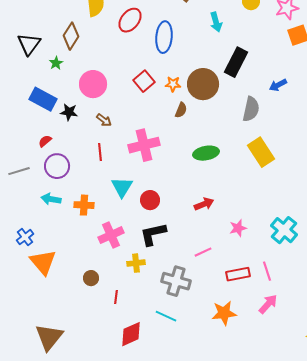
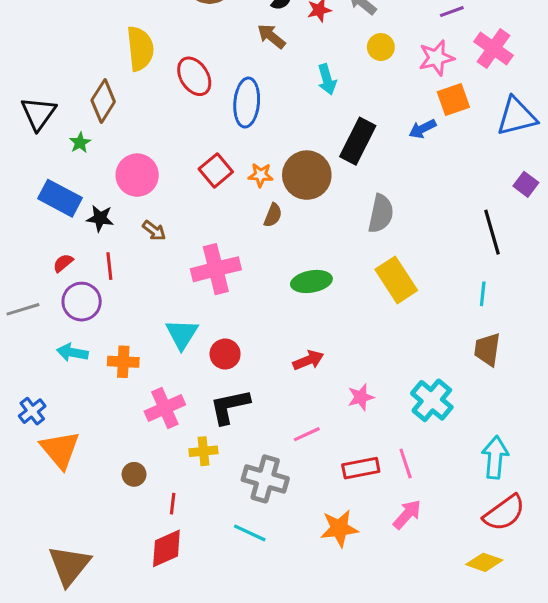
red ellipse: (130, 20) -> (194, 76), turned -70
blue arrow: (278, 85) -> (423, 129), moved
red line: (100, 152) -> (109, 266), moved
red diamond: (131, 334) -> (166, 548), moved

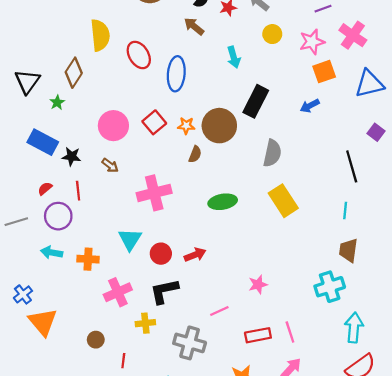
blue arrow: (423, 129) -> (310, 106), moved
pink circle: (137, 175) -> (113, 126), moved
red arrow: (308, 360) -> (195, 255), moved
cyan cross: (432, 400) -> (330, 287), moved, turned 32

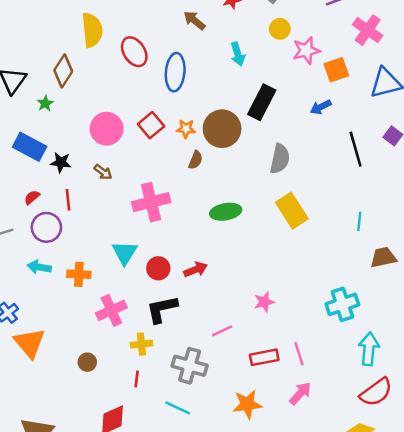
pink star: (312, 42) -> (306, 50), moved
black line: (352, 166) -> (356, 149), moved
brown trapezoid: (348, 250) -> (383, 257), moved, turned 70
red line: (123, 361) -> (137, 379), moved

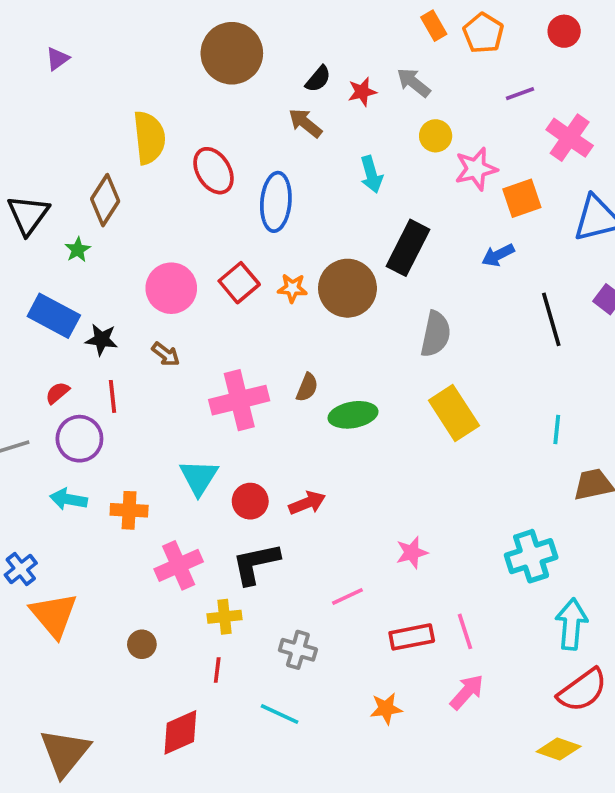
brown semicircle: (196, 160) -> (307, 387), moved
gray cross: (190, 366) -> (298, 650), size x0.7
orange star: (247, 404) -> (386, 709), size x0.7

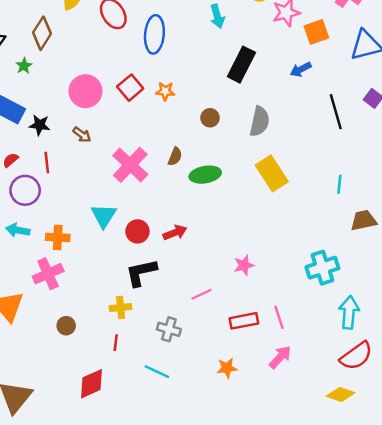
brown circle: (347, 288) -> (210, 118), moved, size x0.5
pink cross: (239, 400) -> (130, 165), turned -33
pink cross: (179, 565) -> (48, 274), moved

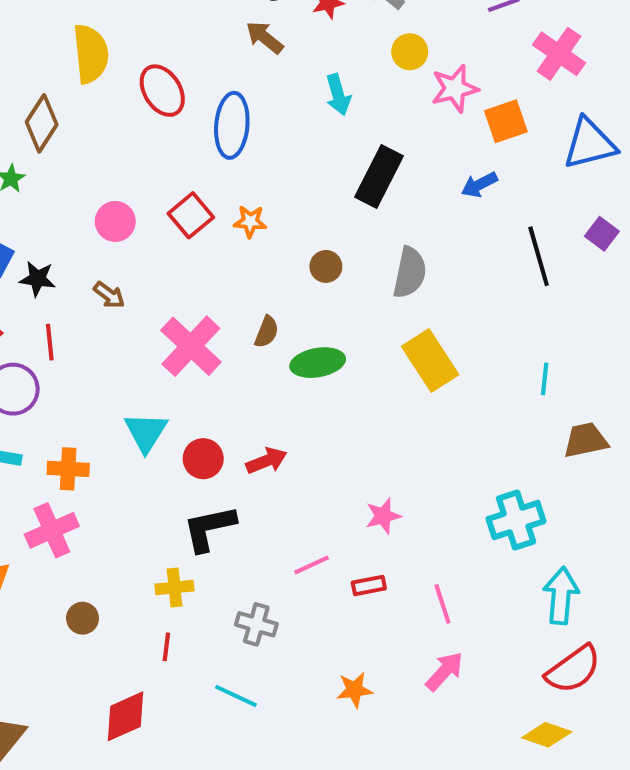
pink circle: (86, 91) -> (115, 221), size x0.7
red rectangle: (244, 321) -> (369, 585), moved, size x0.7

